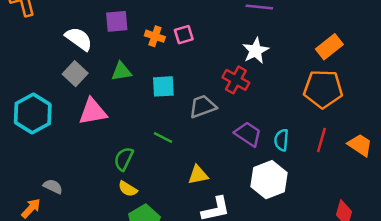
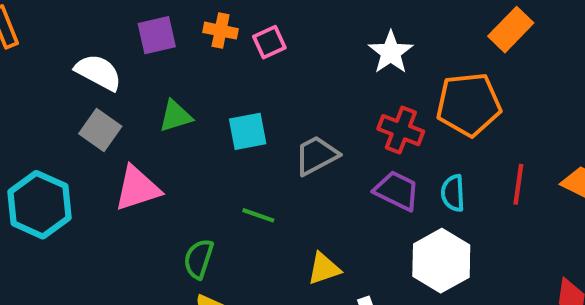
orange cross: (155, 36) -> (221, 31), moved
red cross: (236, 80) -> (401, 130), moved
orange pentagon: (323, 89) -> (469, 104), moved

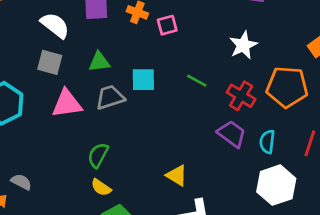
gray square: (100, 130) -> (50, 62), turned -30
gray trapezoid: (316, 155) -> (110, 97), moved
green line: (258, 215) -> (197, 81), moved
white hexagon: (441, 261) -> (276, 185), moved
yellow triangle: (324, 269) -> (177, 175), turned 40

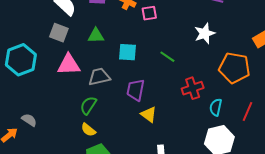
red cross: (241, 96) -> (193, 88), moved, turned 35
gray trapezoid: (110, 97) -> (99, 77), moved
purple trapezoid: (232, 134) -> (136, 90), moved, turned -120
yellow triangle: (177, 175) -> (149, 114), moved

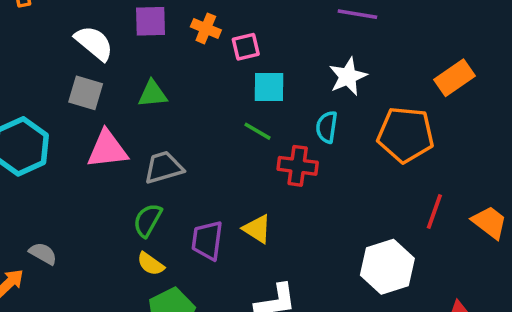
cyan square: (128, 52) -> (269, 87), moved
green line: (167, 57) -> (258, 131), moved
red cross: (193, 88) -> (298, 166), moved, turned 30
purple trapezoid: (136, 90) -> (207, 240), moved
cyan semicircle: (216, 107) -> (327, 127), moved

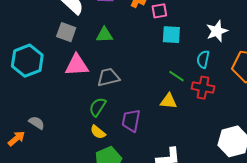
green line: (258, 131) -> (177, 76), moved
red cross: (298, 166) -> (203, 88), moved
yellow triangle: (257, 229) -> (169, 101), moved, turned -30

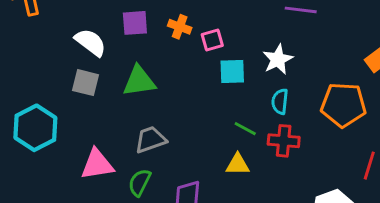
white star: (217, 31) -> (278, 59), moved
green triangle: (104, 35) -> (139, 81), size x1.4
pink triangle: (77, 65) -> (97, 164), moved

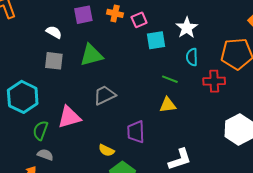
white semicircle: (90, 42) -> (54, 32), size x0.7
red cross: (284, 141) -> (214, 81), moved
green semicircle: (140, 182) -> (40, 130), moved

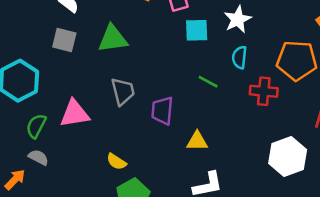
gray trapezoid: (105, 95) -> (123, 91), turned 95
yellow triangle: (168, 105) -> (197, 141), moved
purple trapezoid: (136, 132) -> (162, 111), moved

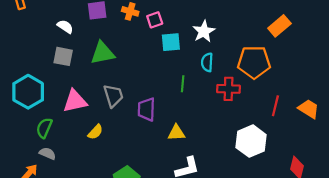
green line: (208, 82) -> (183, 84), turned 70
pink triangle: (75, 114) -> (75, 101), moved
yellow semicircle: (116, 162) -> (95, 132), moved, turned -77

